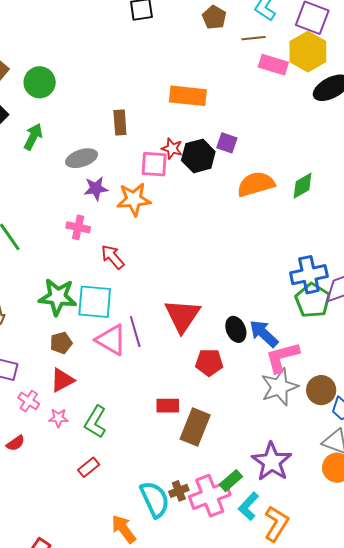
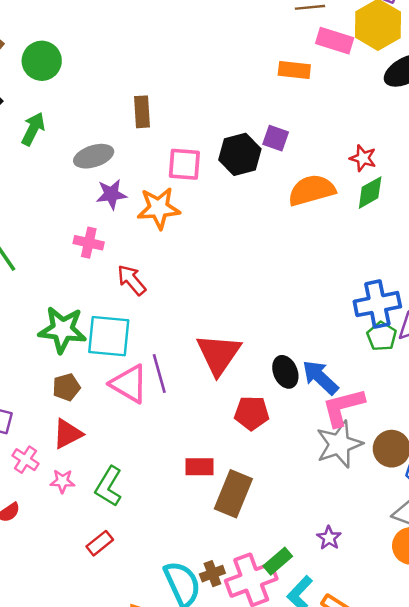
orange rectangle: (188, 96) -> (294, 70), moved, size x0.7
red star: (172, 148) -> (363, 158), moved
green pentagon: (313, 300) -> (382, 336), size x0.7
purple star: (272, 462) -> (329, 538), size x0.5

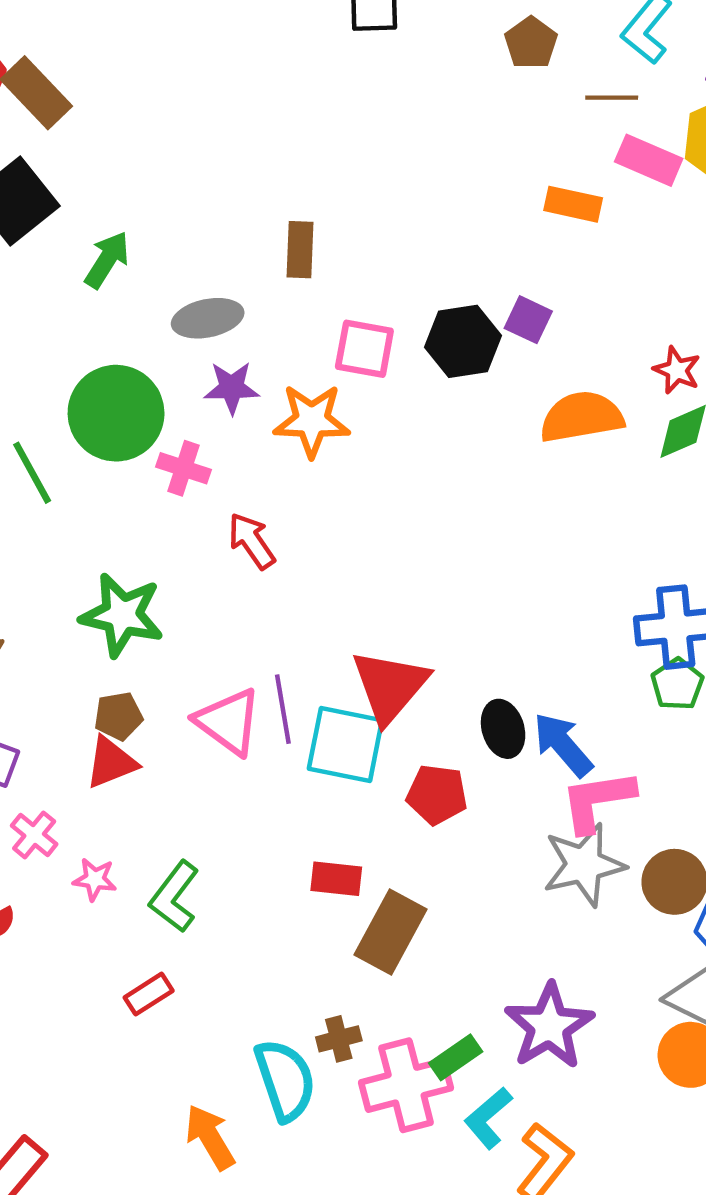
green circle: (42, 61) -> (116, 413), moved, size x1.4
cyan square: (109, 336) -> (345, 744), moved
red triangle: (67, 434) -> (111, 762), moved
purple star: (329, 538) -> (549, 1026), size x2.0
brown cross: (212, 574) -> (339, 1039), moved

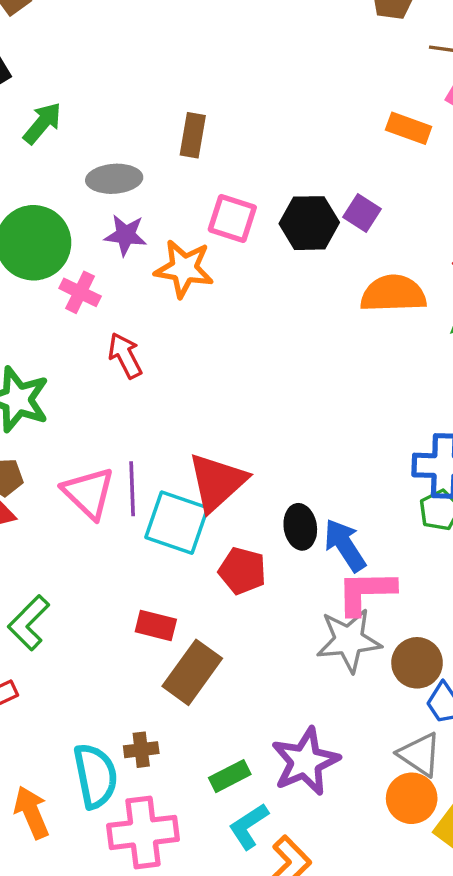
pink cross: (406, 1085) -> (143, 832), moved

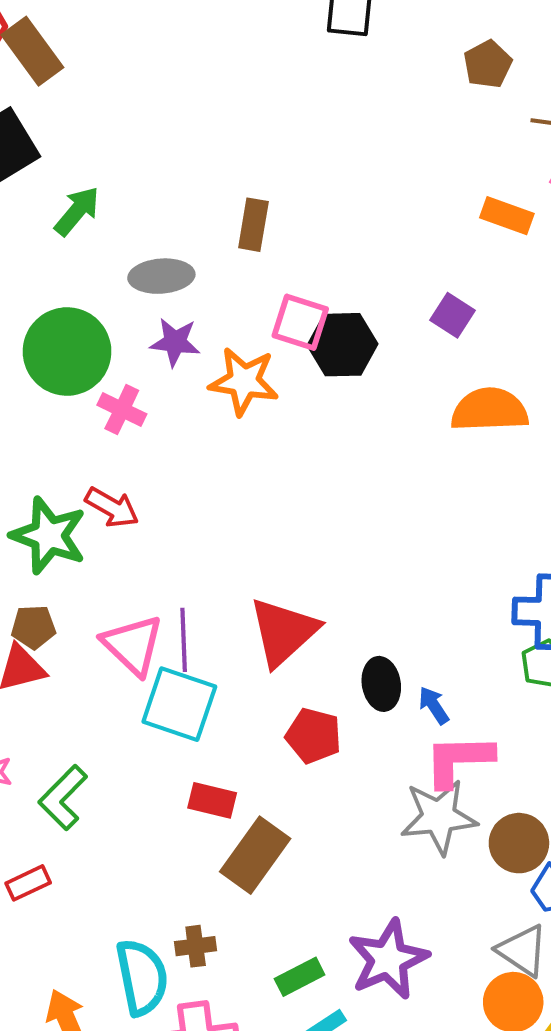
black hexagon: (309, 223) -> (342, 345), moved
red arrow: (125, 355) -> (112, 508), moved, turned 147
cyan square: (177, 523) -> (179, 704), moved
blue arrow: (345, 545) -> (434, 705), size x0.6

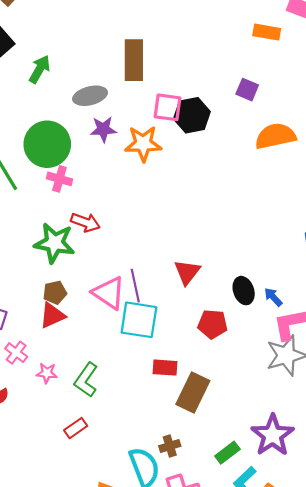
brown rectangle: (253, 225) -> (134, 60), size x1.5
pink cross: (122, 410) -> (59, 179), moved
red triangle: (283, 632) -> (187, 272), size x0.7

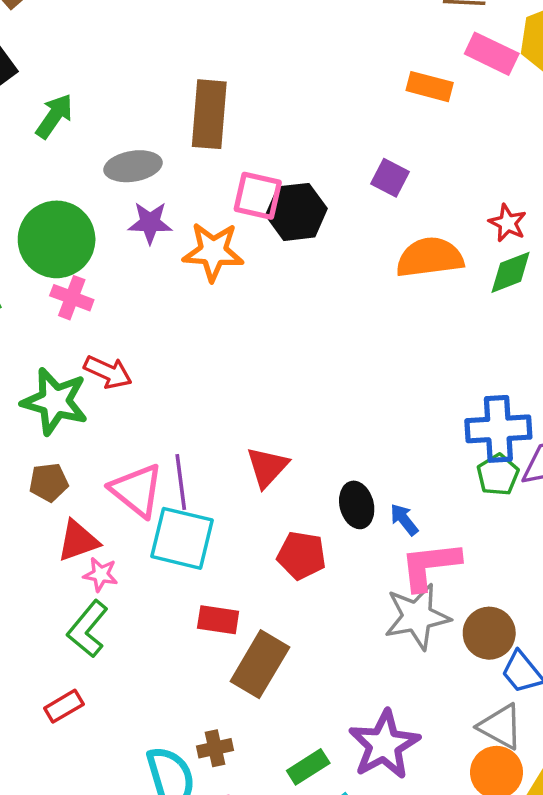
red triangle: (52, 315) -> (78, 541), moved
pink star: (47, 373) -> (101, 574), moved

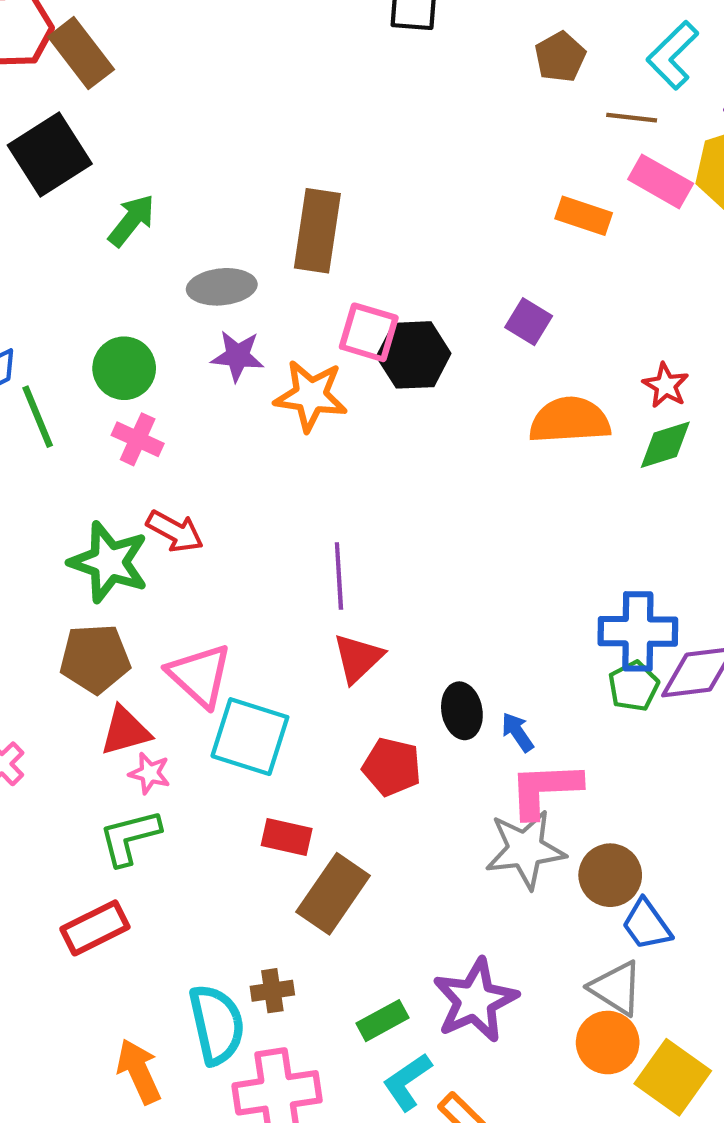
green circle: (57, 239) -> (124, 368), size x0.7
brown pentagon: (49, 482) -> (95, 659), size x1.5
purple line: (181, 482) -> (339, 576), moved
green L-shape: (88, 629) -> (130, 837), turned 32
red rectangle: (64, 706) -> (95, 928), size x1.4

